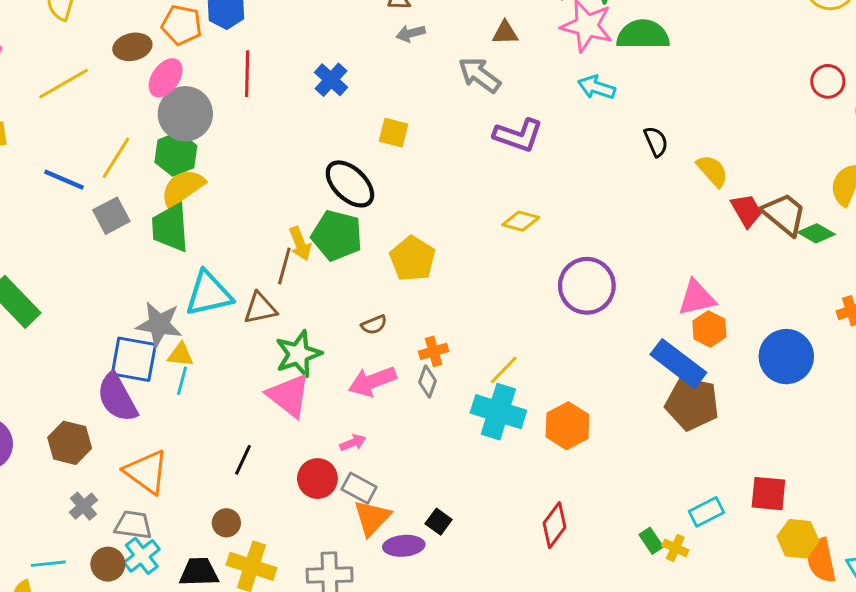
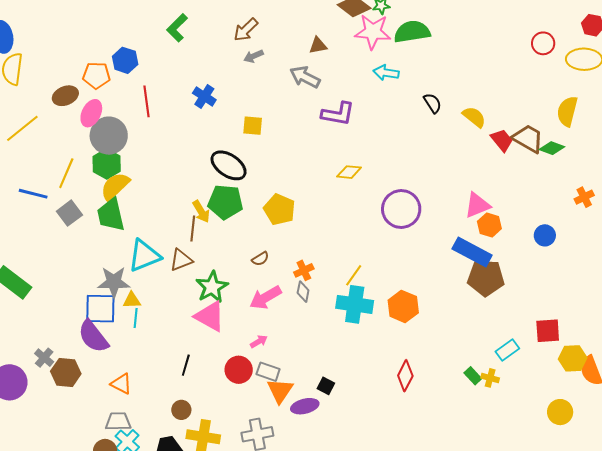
blue circle: (786, 357) -> (545, 235), size x0.6
orange triangle: (146, 472) -> (121, 384), size x0.7
gray cross: (83, 506) -> (44, 358), moved

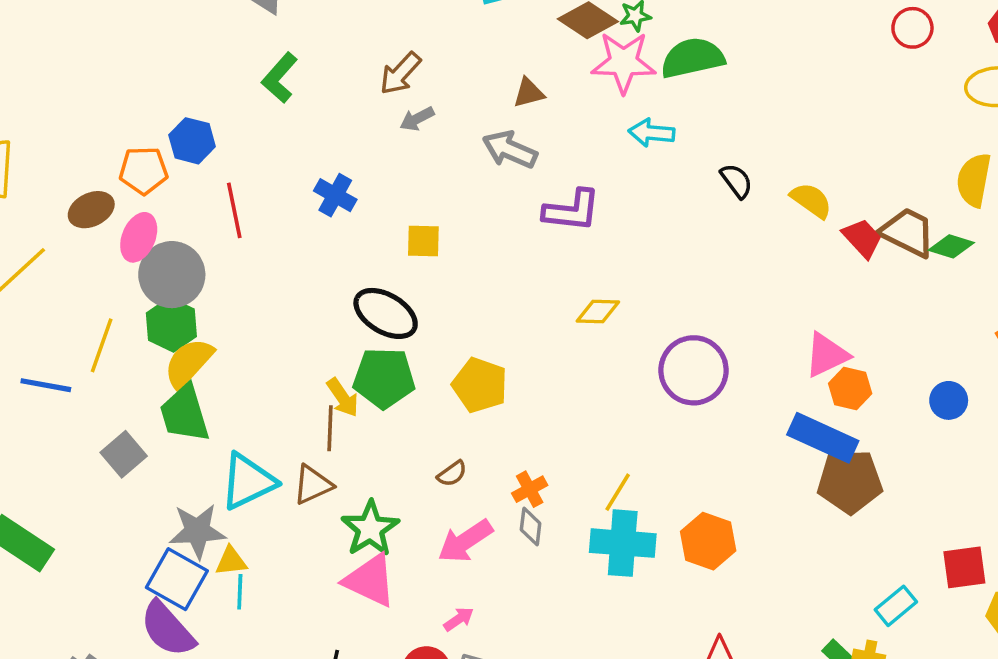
red circle: (543, 43) -> (912, 28), moved
gray square: (69, 213) -> (124, 454), moved
blue square: (100, 309) -> (177, 579), turned 32

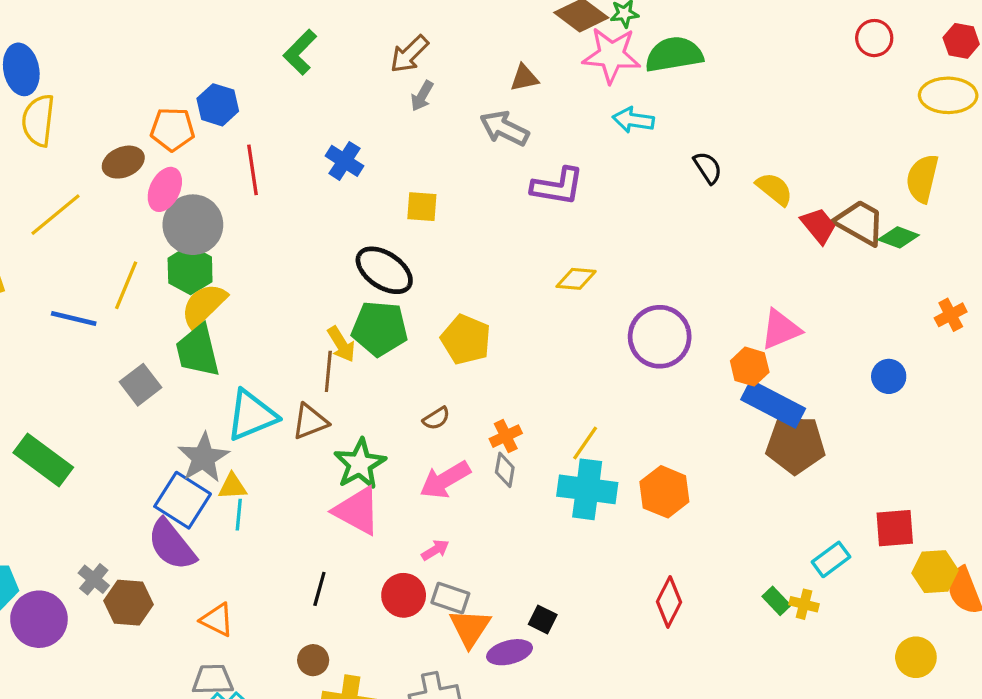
gray arrow: (417, 119) -> (422, 96), turned -36
orange hexagon: (850, 388) -> (750, 367), moved
gray star: (197, 531) -> (203, 458), turned -30

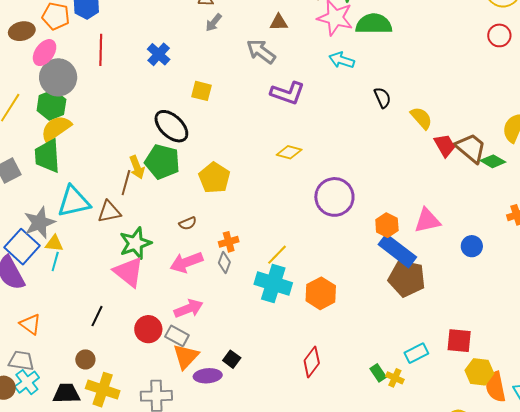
pink triangle: (781, 329) -> (427, 221), moved
pink arrow: (435, 550) -> (189, 309), moved, size x1.6

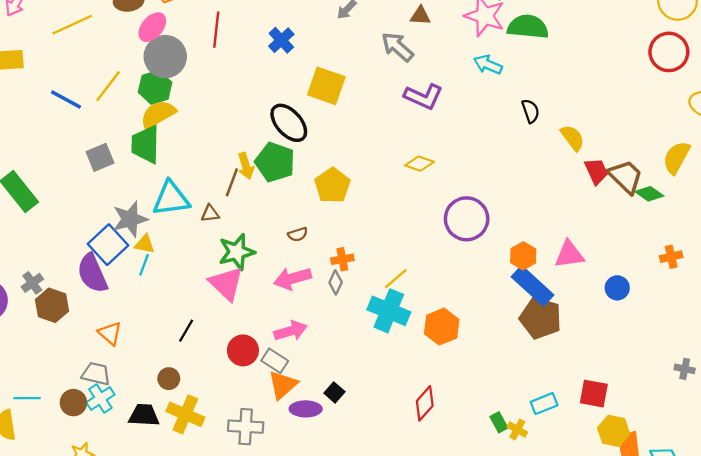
red circle: (499, 35) -> (669, 52), size x1.5
yellow square: (202, 91) -> (326, 86), size x1.6
brown triangle: (109, 212) -> (210, 214), size x0.7

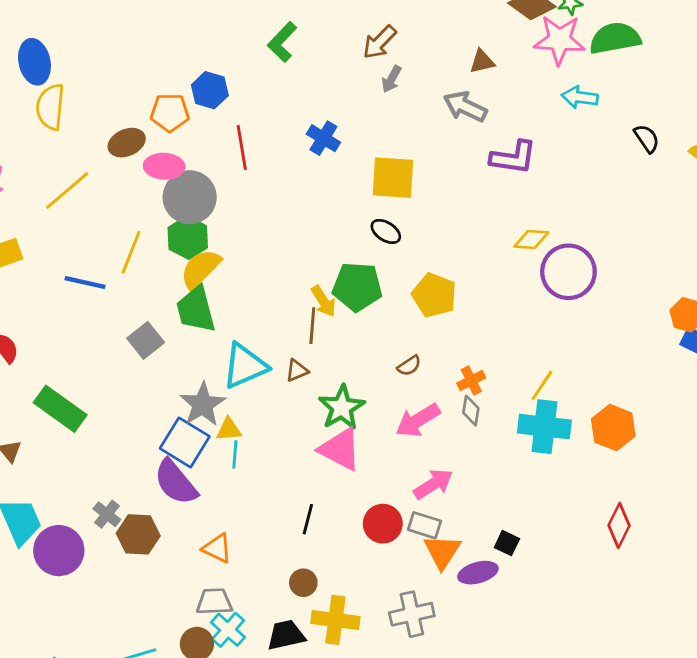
pink ellipse: (152, 27) -> (164, 166), turned 68
black ellipse: (289, 123) -> (386, 231), moved, size x0.6
purple circle: (467, 219) -> (568, 272), moved

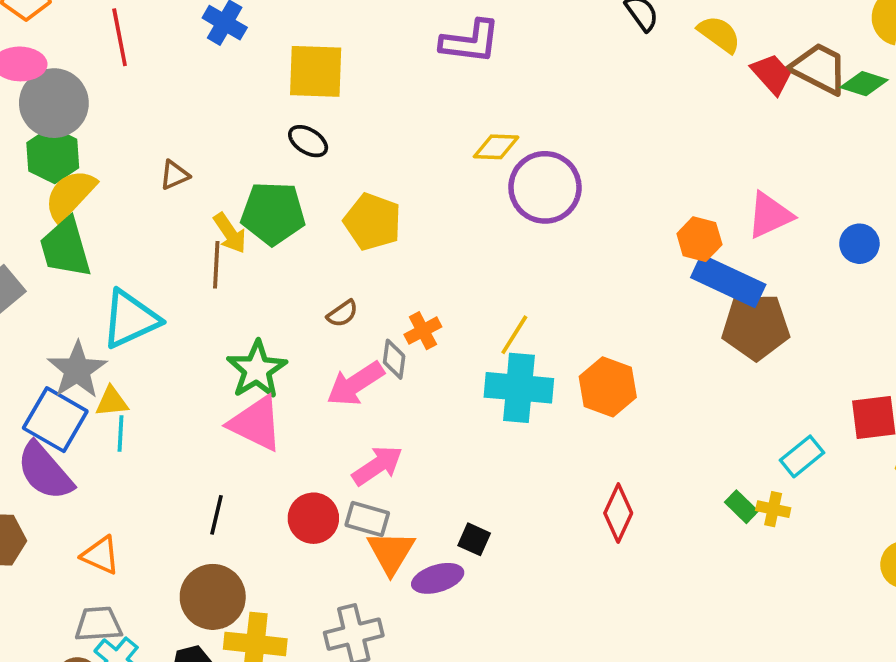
brown triangle: (297, 370) -> (174, 175), moved
gray diamond: (471, 411) -> (394, 359), moved
brown circle: (303, 583) -> (213, 597), size x1.8

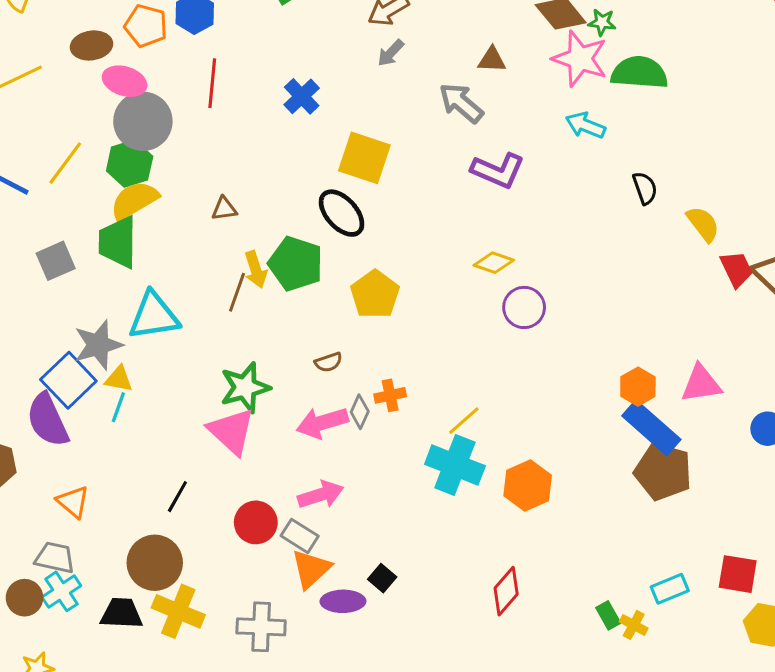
black ellipse: (308, 141) -> (342, 213), size x1.5
purple circle: (545, 187) -> (524, 307), size x0.7

